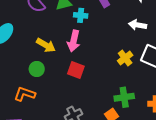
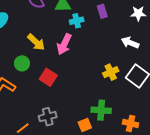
cyan cross: (81, 15) -> (77, 21), turned -32
red square: (76, 70) -> (48, 77), moved

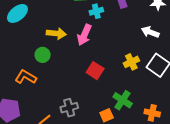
yellow arrow: (36, 42) -> (56, 33), turned -36
red square: (48, 77) -> (95, 71), moved
green cross: (101, 110) -> (123, 100), turned 30

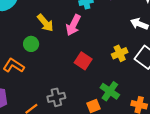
yellow arrow: (56, 33) -> (45, 23), turned 42

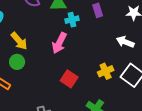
yellow arrow: (45, 23) -> (19, 41), moved

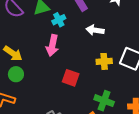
white arrow: (125, 42) -> (95, 30), moved
yellow cross: (106, 71) -> (104, 61), turned 35

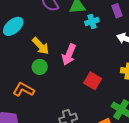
pink arrow: (52, 45) -> (69, 55), moved

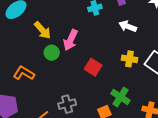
green circle: (40, 67) -> (52, 53), moved

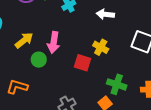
yellow arrow: (43, 30) -> (24, 40), turned -72
yellow cross: (130, 59) -> (101, 47), moved, turned 35

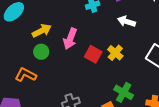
green circle: (39, 60) -> (41, 52), moved
red square: (83, 63) -> (93, 54), moved

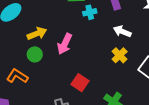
yellow cross: (115, 53) -> (120, 55), moved
red square: (93, 54) -> (80, 83), moved

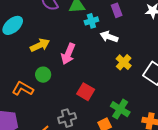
white arrow: (122, 31) -> (109, 37), moved
green circle: (35, 54) -> (43, 75), moved

